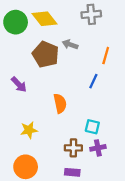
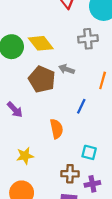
blue line: (93, 81) -> (81, 106), moved
purple cross: (98, 148) -> (92, 184), moved

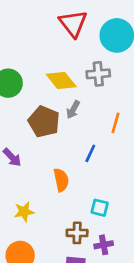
yellow diamond: (41, 43) -> (61, 80), moved
gray arrow: (67, 69) -> (73, 110), turned -80

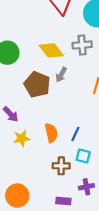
blue line: (90, 153) -> (75, 134), moved
yellow star: (24, 212) -> (22, 138), moved
brown cross: (77, 233) -> (61, 166), moved

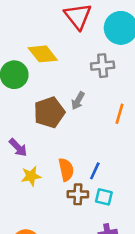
yellow diamond: (51, 50) -> (43, 54), moved
brown pentagon: (37, 85) -> (49, 112), turned 30
brown cross: (61, 166) -> (78, 194), moved

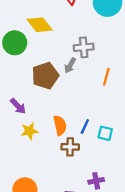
gray cross: (103, 66) -> (84, 47), moved
cyan square: (104, 197) -> (105, 133), moved

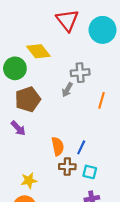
brown pentagon: (45, 76) -> (28, 99), moved
yellow star: (29, 131) -> (29, 180), moved
cyan square: (105, 133) -> (90, 172), moved

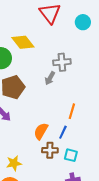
cyan circle: (103, 30) -> (83, 22), size x0.6
orange line: (101, 100) -> (72, 111), moved
orange semicircle: (58, 146) -> (41, 131), turned -138

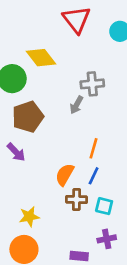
orange line: (72, 111) -> (94, 148), moved

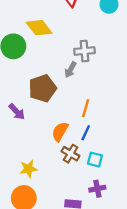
brown pentagon: (28, 117) -> (42, 88), moved
brown cross: (76, 200) -> (70, 154), turned 30

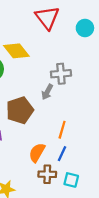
brown cross: (70, 154) -> (47, 174), turned -30

